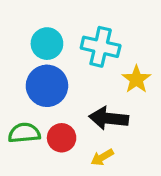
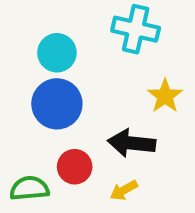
cyan cross: (101, 47) -> (136, 29), moved
green semicircle: (24, 133) -> (29, 188), moved

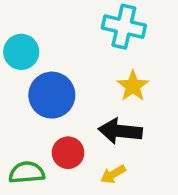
cyan circle: (57, 53) -> (21, 52), moved
yellow star: (165, 96) -> (133, 86), moved

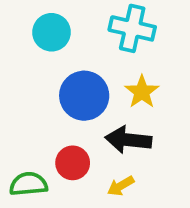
cyan circle: (21, 52) -> (52, 32), moved
blue circle: (52, 95) -> (84, 96), moved

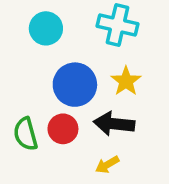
red circle: (73, 163) -> (63, 129), moved
green semicircle: (28, 184) -> (26, 134), moved, turned -100

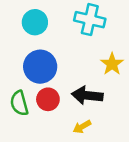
yellow star: (126, 81) -> (112, 64), moved
blue circle: (75, 85) -> (40, 67), moved

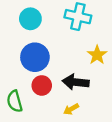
green semicircle: (19, 103) -> (15, 101), moved

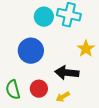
cyan circle: (30, 19) -> (44, 17), moved
red circle: (42, 85) -> (39, 89), moved

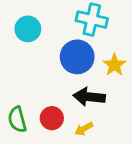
cyan circle: (44, 17) -> (28, 29), moved
blue circle: (31, 51) -> (77, 57), moved

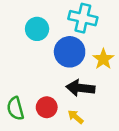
cyan circle: (28, 29) -> (37, 29), moved
yellow arrow: (84, 129) -> (76, 117), turned 70

